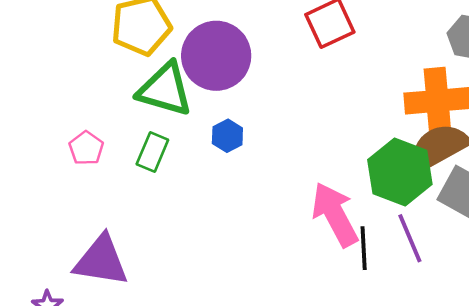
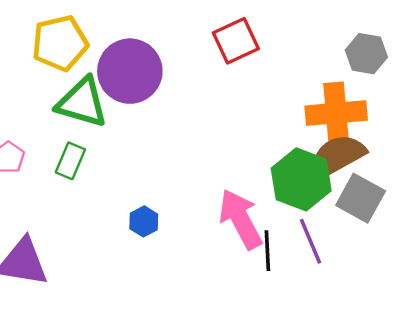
blue hexagon: (227, 136) -> (144, 221), moved

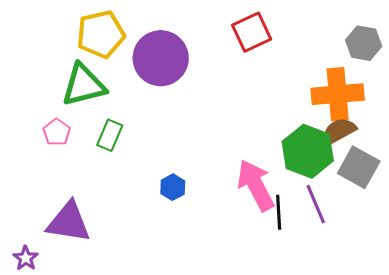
green triangle: (82, 103) -> (84, 85), moved, turned -30
brown semicircle: (337, 156) -> (339, 131), size x0.7

